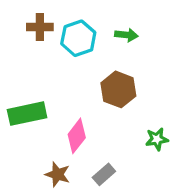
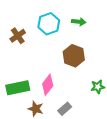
brown cross: (40, 27) -> (18, 36), moved, turned -35
green rectangle: (27, 114) -> (18, 88), moved

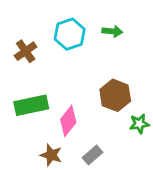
brown hexagon: (74, 56) -> (115, 95), moved
green rectangle: (18, 88) -> (31, 105), moved

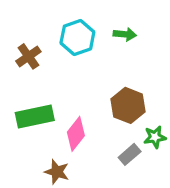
gray rectangle: (92, 155) -> (130, 154), moved

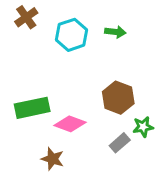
brown cross: (28, 56) -> (26, 17), moved
pink diamond: (76, 134) -> (70, 124), turned 72

